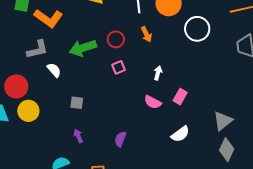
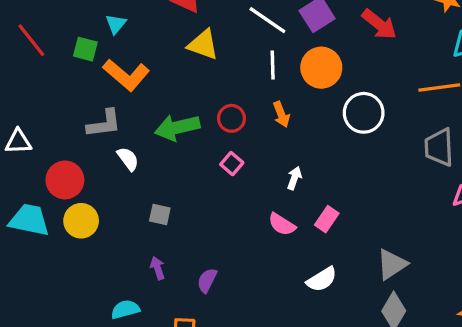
pink square: (118, 67) -> (232, 164), turned -32
purple semicircle: (120, 139) -> (207, 280), moved

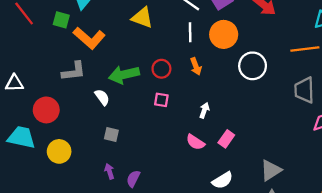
white semicircle: (128, 159) -> (102, 97), moved
pink square: (232, 164) -> (161, 100), turned -32
yellow circle: (81, 221) -> (59, 151), moved
purple semicircle: (207, 280) -> (133, 179), moved

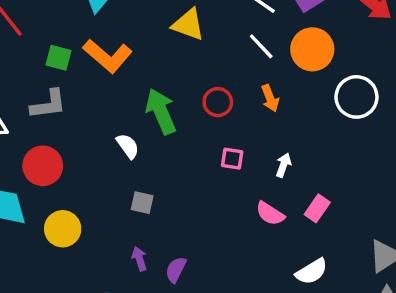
green square: (61, 20) -> (59, 58), moved
white line: (190, 32) -> (261, 46), turned -42
gray L-shape: (74, 71) -> (48, 104), moved
green arrow: (124, 75) -> (161, 111), turned 80
pink square: (161, 100) -> (232, 159), moved

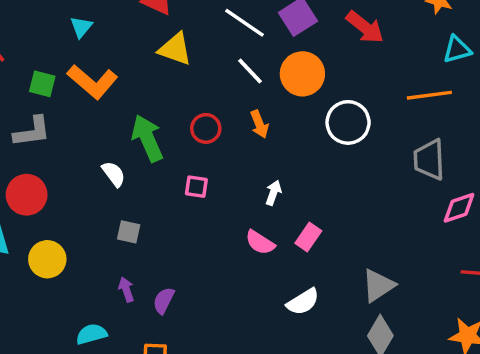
pink square: (232, 159) -> (196, 187), moved

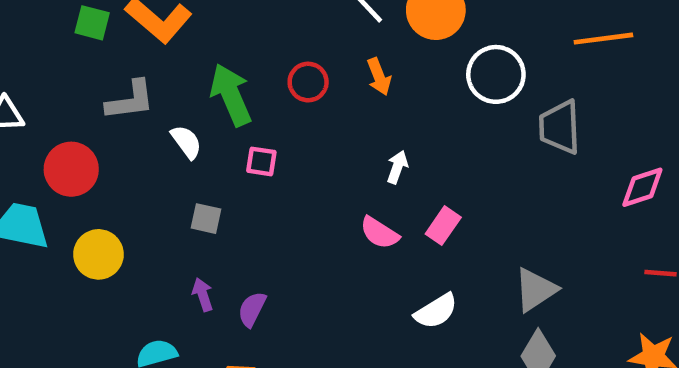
gray L-shape: (32, 132) -> (130, 100), moved
gray trapezoid: (429, 160) -> (560, 127), moved
pink square: (196, 187) -> (261, 161), moved

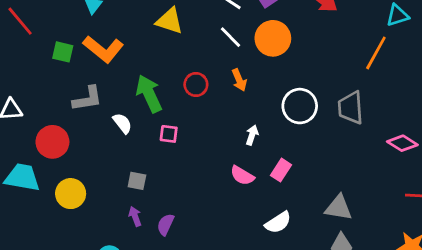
orange line: (603, 39) -> (376, 53), turned -52
white circle: (496, 74) -> (300, 106), moved
pink diamond: (642, 187) -> (402, 143), turned 52
gray square: (206, 219) -> (137, 181), moved
gray triangle: (535, 290) -> (339, 208), turned 44

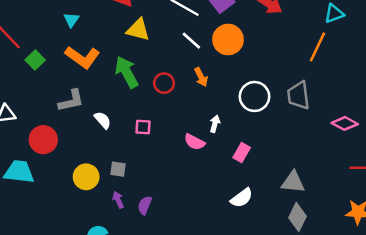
green square: (63, 52) -> (35, 60), moved, turned 36
green arrow: (149, 94) -> (127, 72), moved
pink semicircle: (242, 176) -> (194, 142), moved
yellow circle: (71, 194) -> (86, 177), moved

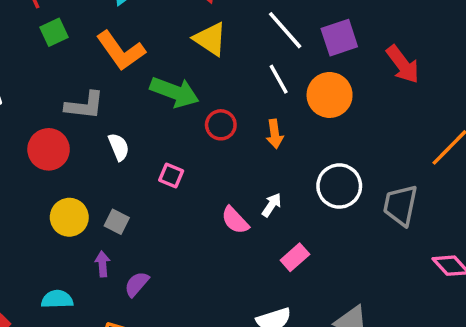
green arrow: (127, 72) -> (174, 92), turned 120
red circle: (43, 140) -> (49, 149), moved

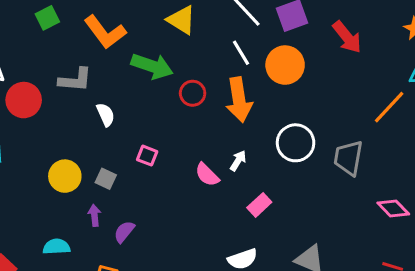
orange arrow: (275, 134) -> (239, 100), size x1.8
red circle: (49, 149) -> (24, 100), moved
pink square: (171, 175) -> (147, 156), moved

